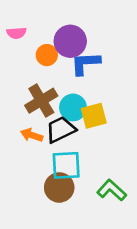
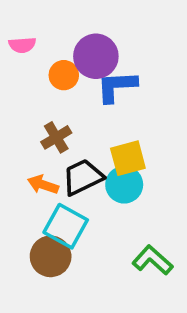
brown cross: (41, 101) -> (56, 137), size x0.7
cyan circle: (73, 107) -> (124, 185), moved
cyan square: (66, 165) -> (66, 226), moved, turned 32
brown circle: (59, 187) -> (51, 256), moved

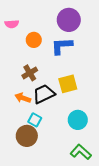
purple circle: (96, 56) -> (69, 20), moved
cyan circle: (124, 185) -> (78, 120), moved
cyan square: (66, 226) -> (35, 120), size x0.6
green L-shape: (153, 260) -> (81, 152), moved

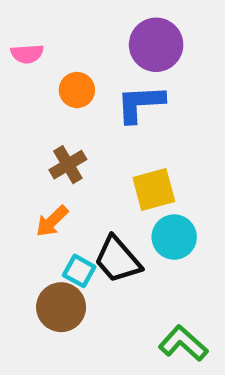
black trapezoid: (44, 94) -> (118, 260), moved, turned -105
orange arrow: (23, 98) -> (52, 221), turned -63
cyan circle: (78, 120) -> (174, 237), moved

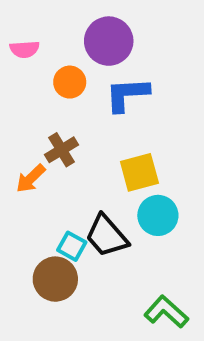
purple circle: (156, 45) -> (109, 41), moved
orange arrow: (52, 221) -> (31, 179), moved

